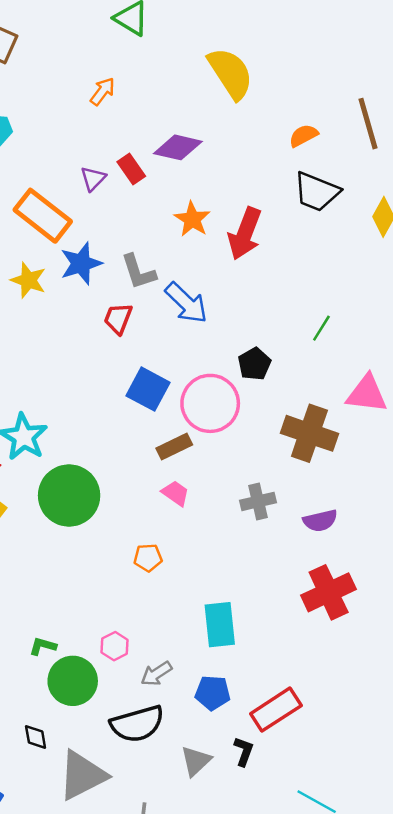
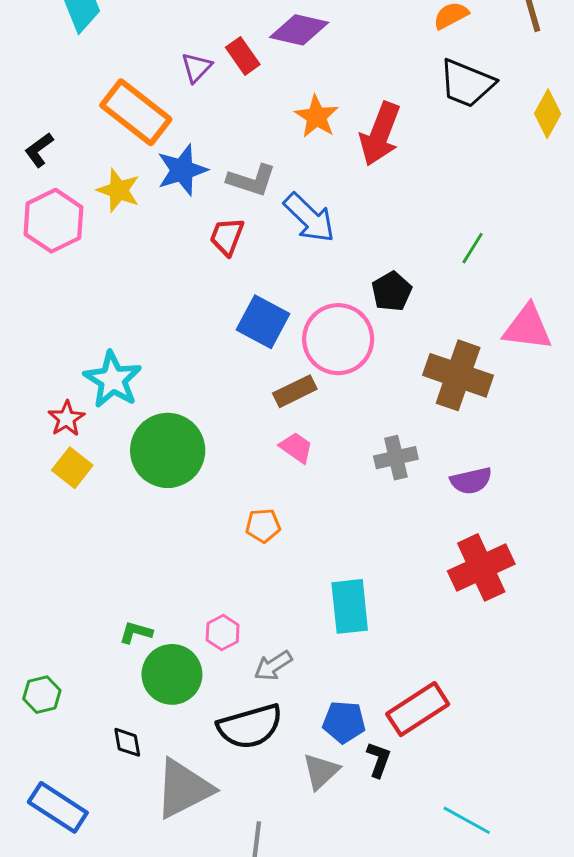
gray L-shape: (138, 272) -> (251, 180), turned -54
blue pentagon: (213, 693) -> (344, 722), moved

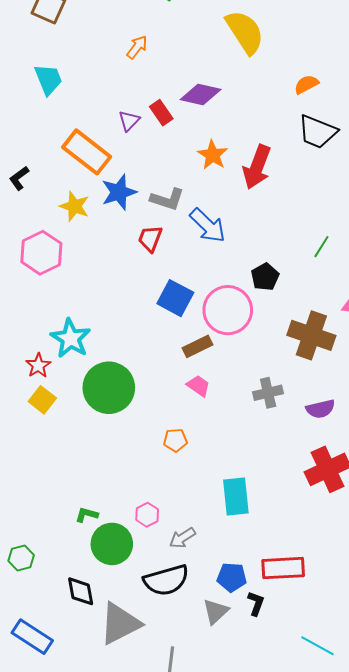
pink hexagon: (53, 221) -> (41, 253), moved
red rectangle: (418, 709) -> (283, 568), turned 30
black diamond: (127, 742) -> (81, 591), size x1.4

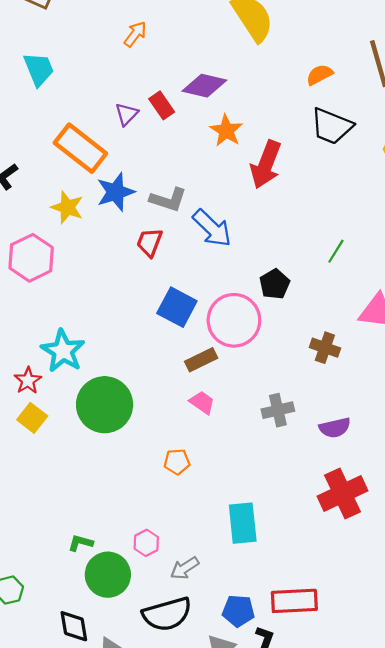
orange star: (213, 155) -> (226, 131), moved
brown cross: (311, 335) -> (325, 348), size x0.6

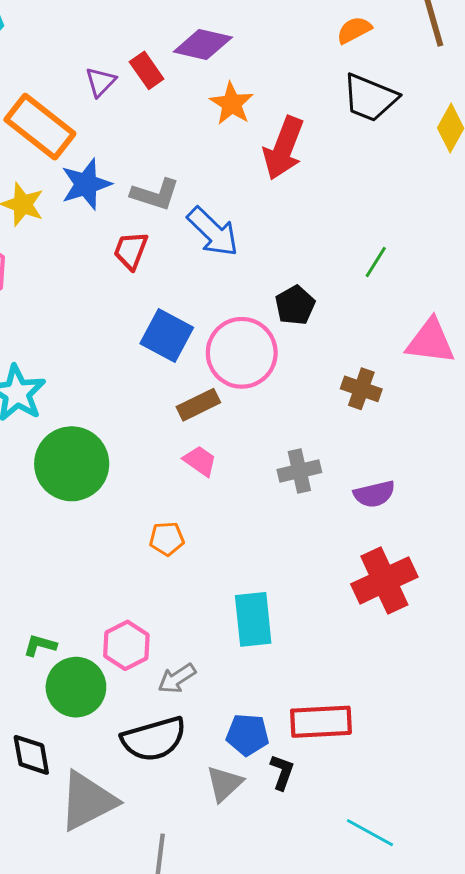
pink hexagon: (146, 543) -> (126, 645), size x1.4

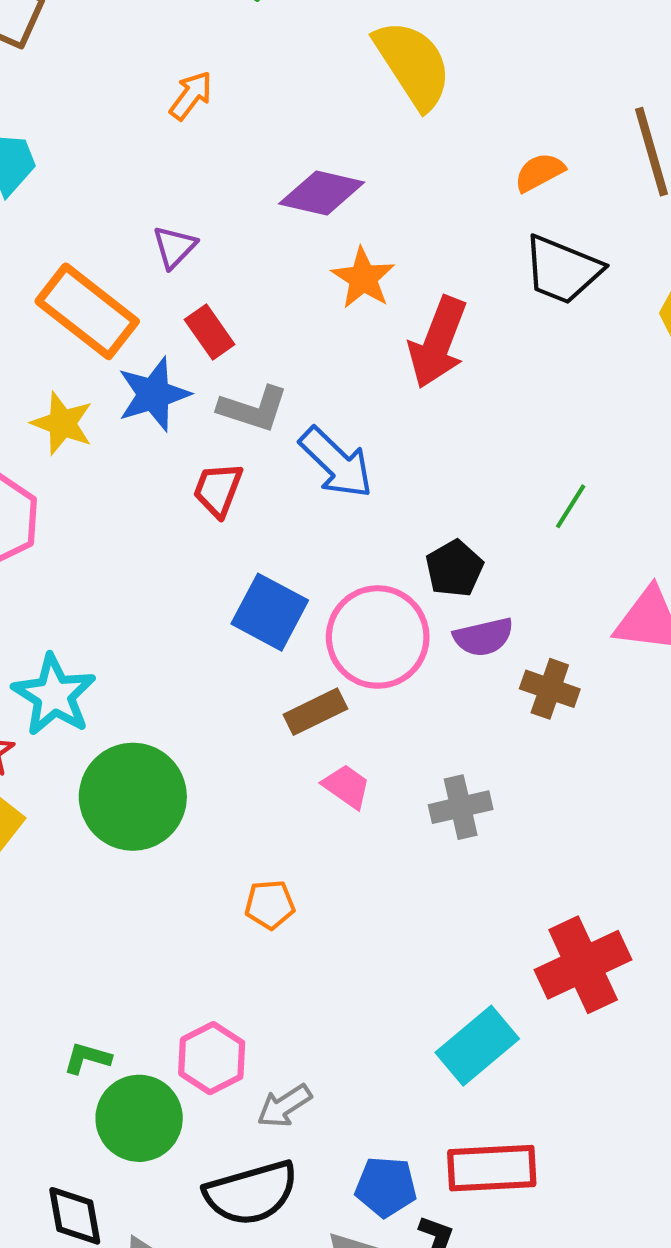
red rectangle: (147, 70) -> (210, 332), moved
pink trapezoid: (200, 461) -> (347, 786), moved
purple semicircle: (374, 494) -> (483, 637), moved
cyan rectangle: (253, 619) -> (477, 1046), moved, turned 56

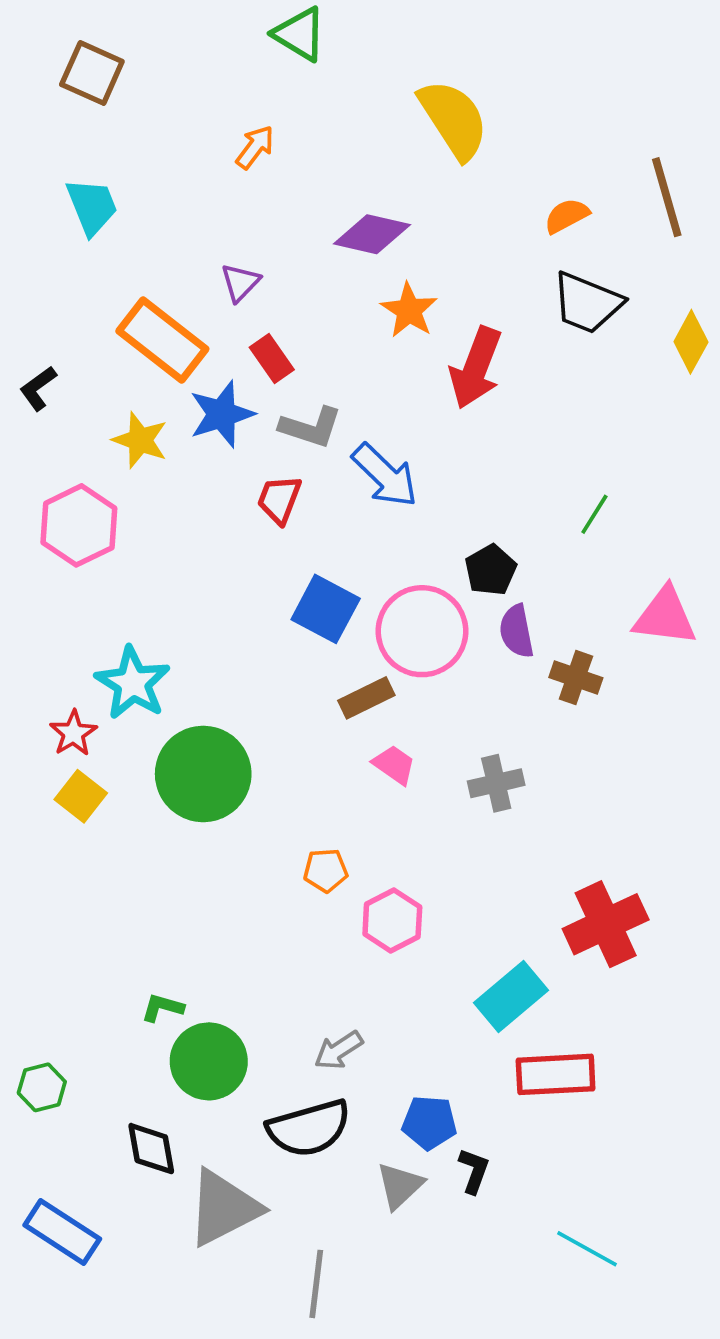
purple semicircle: (483, 637) -> (517, 631), turned 92
pink hexagon: (212, 1058) -> (392, 920), moved
red rectangle: (492, 1168) -> (556, 1074), moved

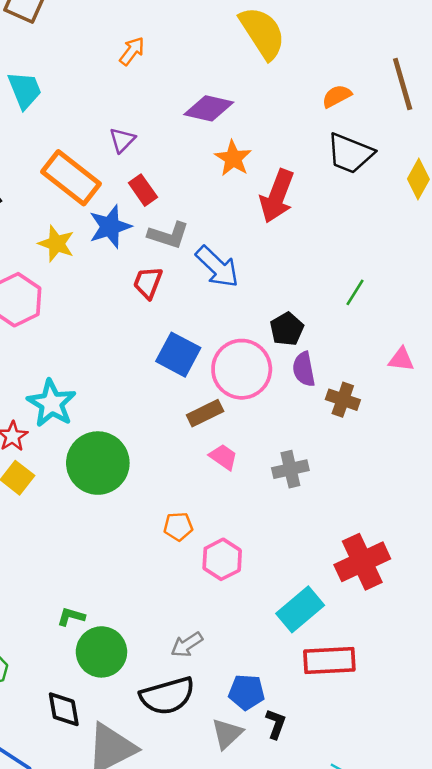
pink triangle: (665, 616) -> (401, 359), size x0.6

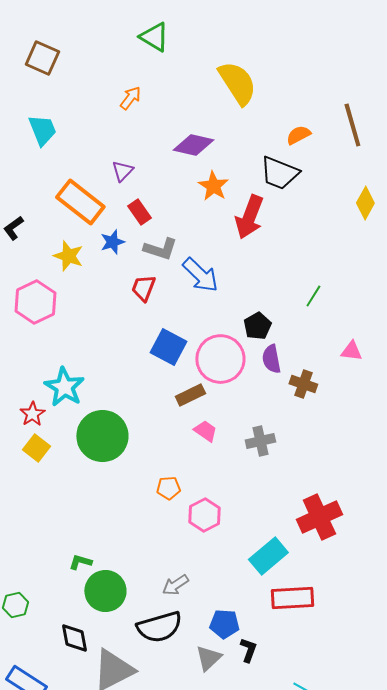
black trapezoid: (350, 153) -> (279, 173), moved
blue star: (110, 227) -> (112, 242), size x0.7

